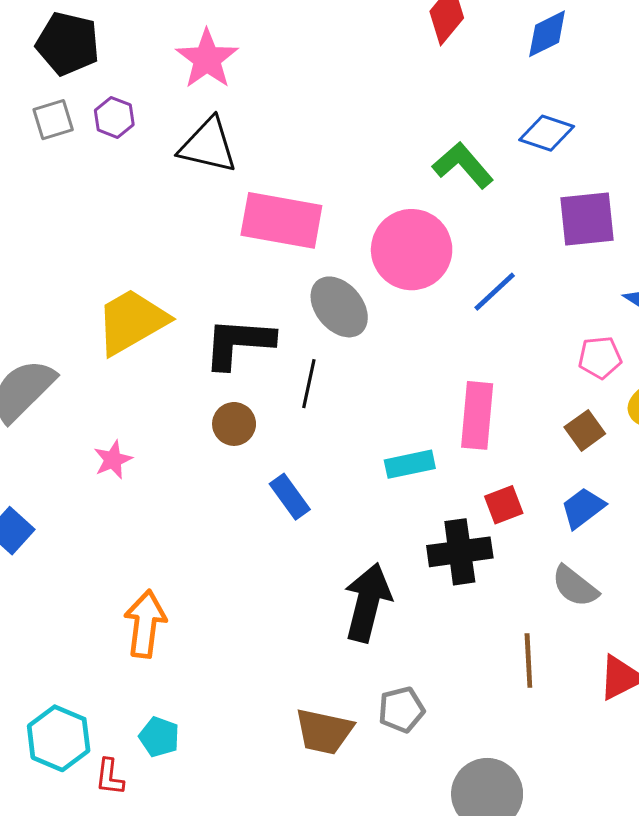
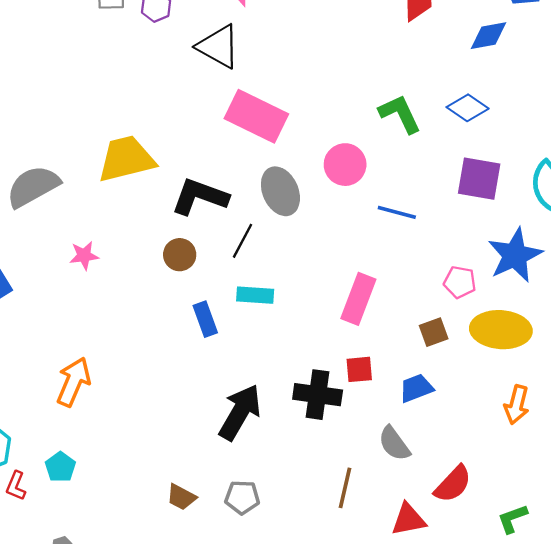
pink circle: (412, 250) -> (345, 165), size x0.7
blue line: (495, 292) -> (397, 212), turned 42
cyan rectangle: (410, 464) -> (255, 295), moved
brown trapezoid: (324, 731) -> (181, 497), size x0.7

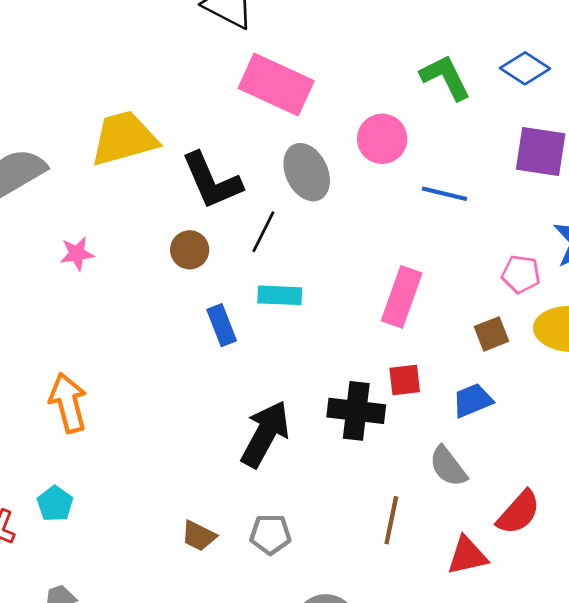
black L-shape: (200, 197) -> (212, 181), turned -132
orange arrow: (73, 382) -> (68, 403), turned -36

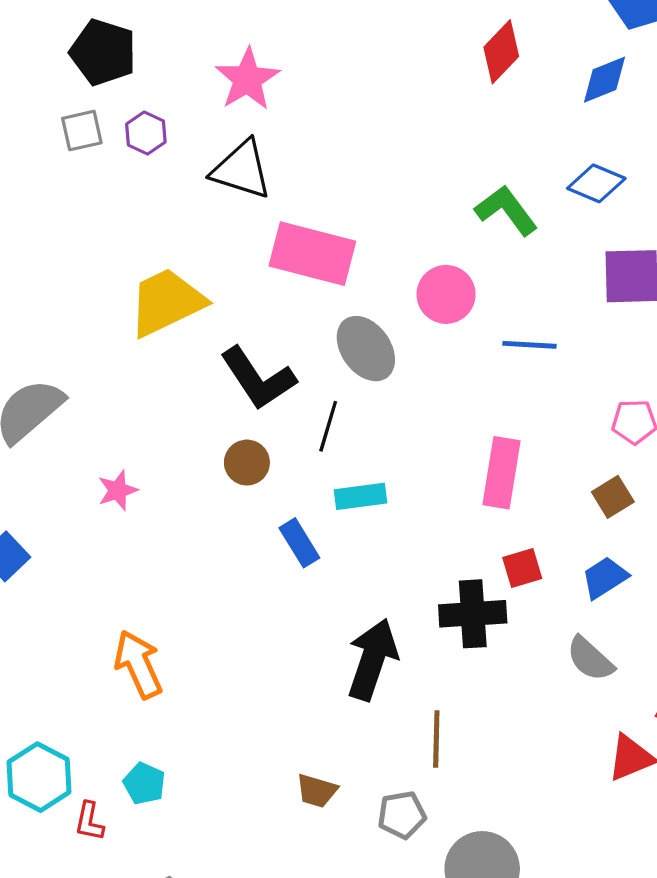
yellow trapezoid: (124, 138) -> (166, 302), moved
brown line: (391, 520) -> (436, 739), moved
gray pentagon: (270, 534) -> (402, 815), moved

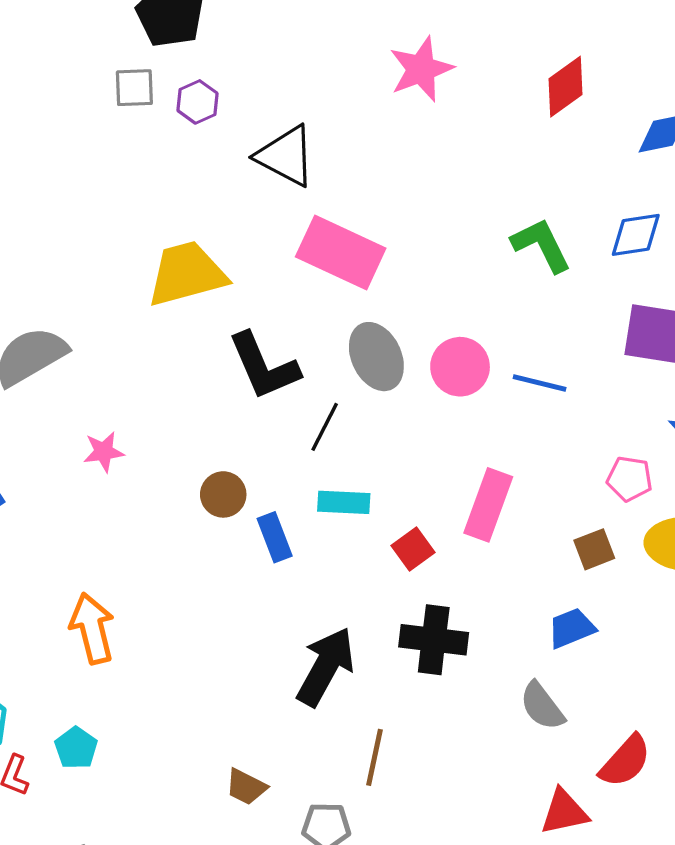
pink star: (247, 79) -> (421, 69), moved
blue diamond: (596, 183) -> (636, 235), turned -42
pink circle: (446, 294) -> (460, 367), moved
brown circle: (247, 463) -> (223, 494), moved
red square: (522, 568) -> (413, 549), moved, turned -30

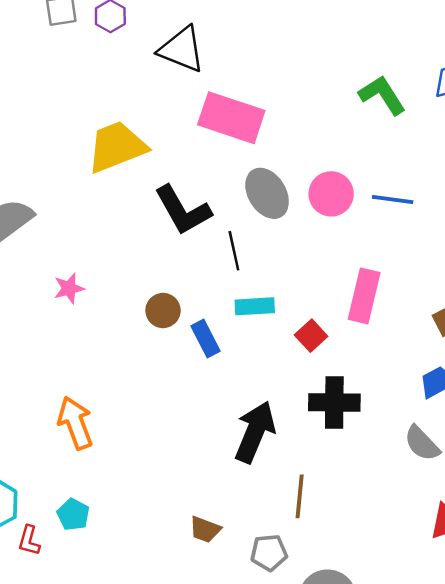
black line: (325, 427) -> (234, 251), turned -33

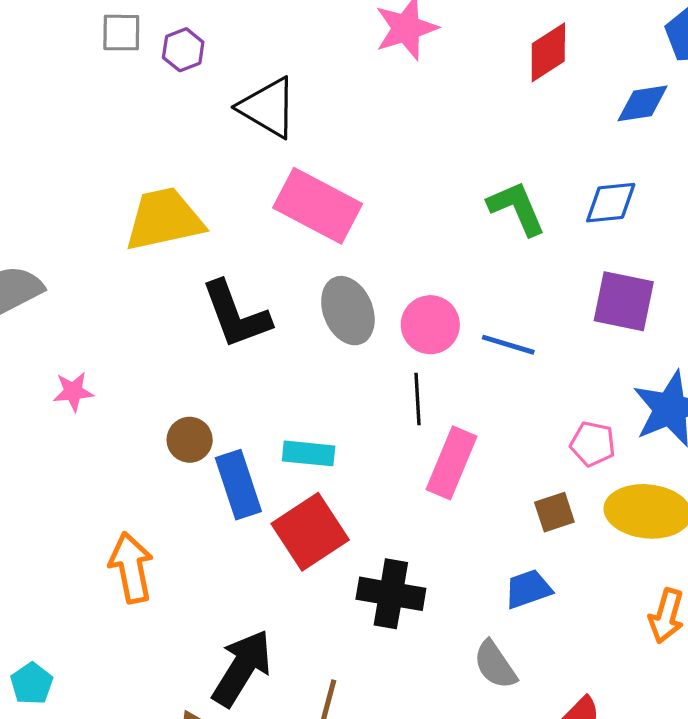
black line: (234, 251) -> (418, 399), moved
red square: (311, 336) -> (310, 532), moved, size x1.8
blue rectangle: (205, 339) -> (238, 485), size x1.4
orange arrow: (75, 423) -> (131, 568), moved
black arrow: (255, 432) -> (242, 668), moved

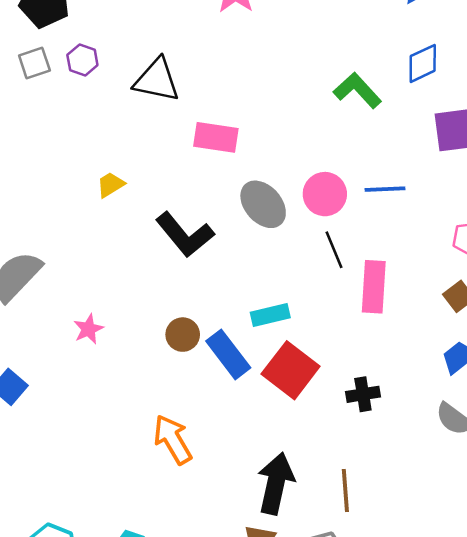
pink rectangle: (318, 206) -> (216, 137), size x0.7
yellow trapezoid: (164, 219) -> (111, 185), size x0.5
black cross: (391, 594) -> (363, 394), size x0.7

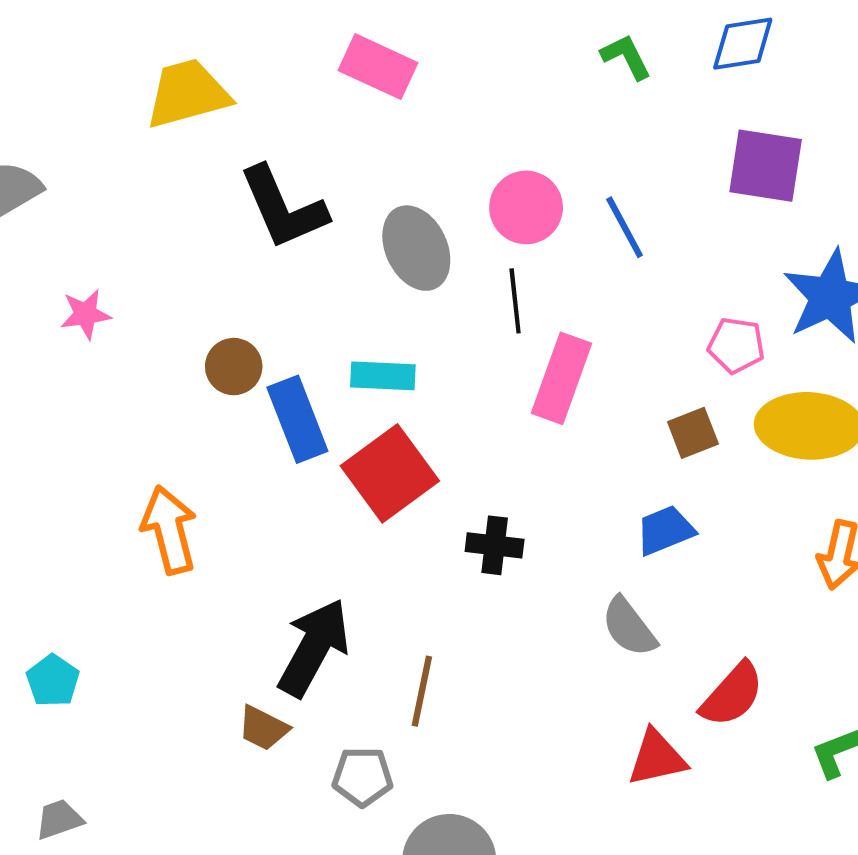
green L-shape: (357, 90) -> (626, 57), size x0.7
yellow trapezoid: (111, 185) -> (188, 94), size x1.8
blue line: (385, 189) -> (625, 227), turned 48
gray ellipse: (263, 204) -> (416, 248), moved

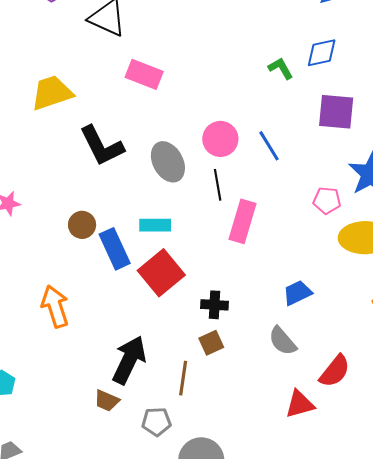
green L-shape: (626, 57) -> (281, 68), moved
brown square: (693, 433) -> (211, 343), moved

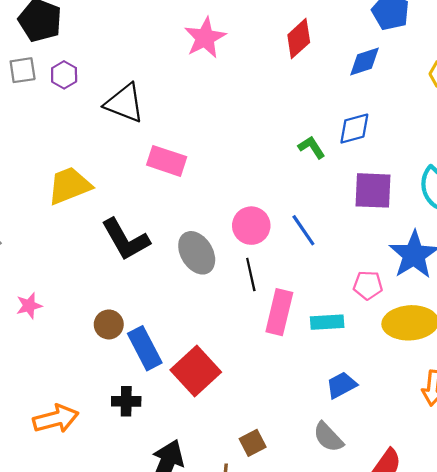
cyan rectangle: (155, 225) -> (327, 322), moved
black cross: (215, 305) -> (126, 401), moved
orange arrow: (55, 306) -> (56, 419), moved, turned 96

